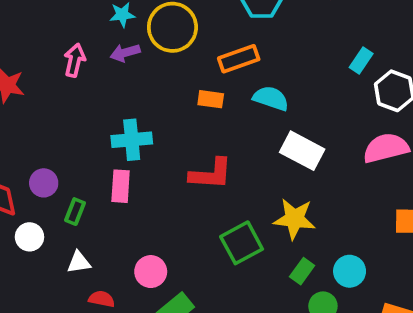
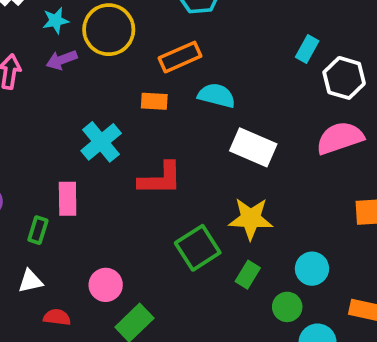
cyan cross: (132, 140) -> (101, 142), moved, turned -30
green rectangle: (75, 212) -> (38, 230), moved
green rectangle: (302, 271) -> (248, 275), moved

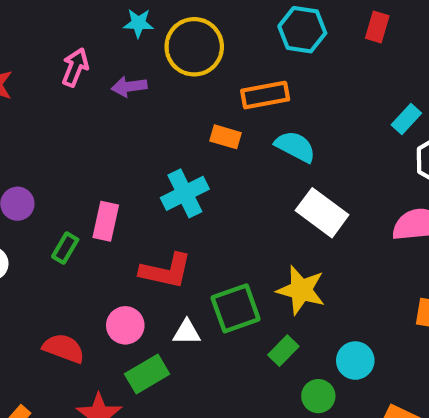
purple arrow: (62, 60) -> (129, 87), moved
cyan cross: (101, 142) -> (185, 193), moved
red L-shape: (160, 179) -> (166, 271), moved
white triangle: (30, 281) -> (187, 332), moved
red semicircle: (57, 317) -> (64, 348), size x1.4

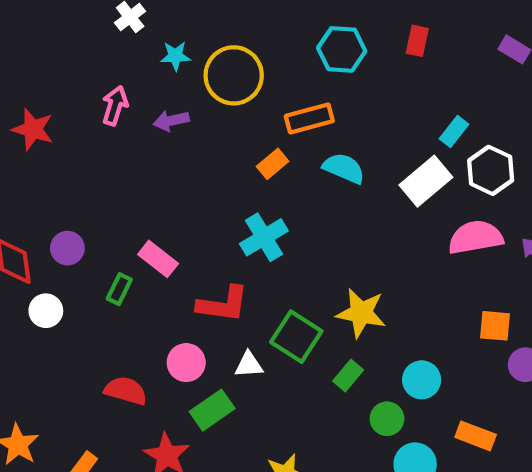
orange rectangle: (226, 137) -> (273, 164), turned -52
cyan cross: (185, 193) -> (264, 237), moved
white rectangle: (322, 213) -> (426, 181), moved, turned -72
pink rectangle: (106, 221) -> (158, 259), turned -60
green square: (236, 308) -> (296, 337), turned -33

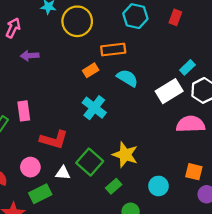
purple arrow: (171, 121) -> (30, 56), moved
cyan cross: (264, 237) -> (94, 108), moved, turned -30
pink rectangle: (158, 259) -> (24, 111), turned 36
cyan circle: (422, 380) -> (158, 186), moved

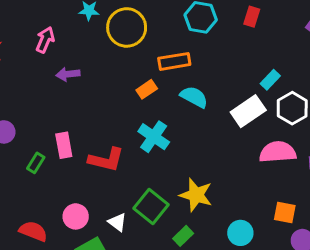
red L-shape: (54, 140) -> (106, 160), moved
white triangle: (63, 173) -> (117, 222), turned 35

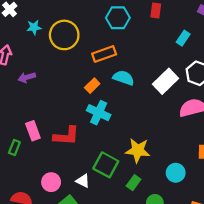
cyan rectangle: (270, 80) -> (183, 38), moved
orange rectangle: (147, 89) -> (92, 86), moved

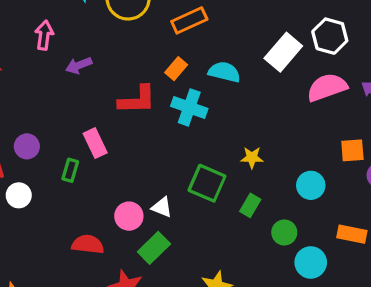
cyan semicircle: (123, 78) -> (224, 72), moved
red L-shape: (66, 136) -> (137, 100), moved
yellow star: (138, 150) -> (252, 158), size x0.6
white triangle: (83, 181) -> (162, 207), moved

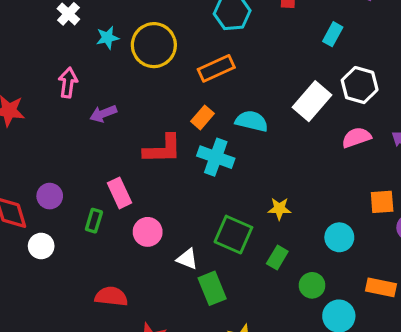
pink semicircle: (327, 87) -> (356, 137), size x0.7
pink circle: (129, 216) -> (148, 232), moved
green rectangle: (154, 248) -> (212, 288), moved, turned -68

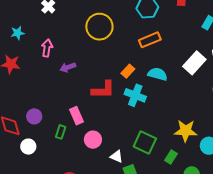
cyan star: (107, 38) -> (18, 33), moved
orange rectangle: (216, 68) -> (150, 40), moved
yellow star: (279, 209) -> (186, 131), moved, size x1.6

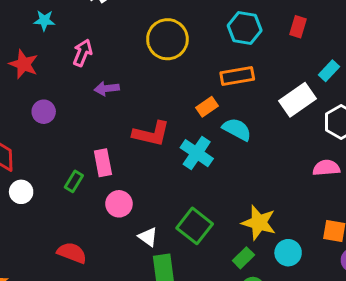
white rectangle: (194, 63) -> (297, 100), moved
orange rectangle: (128, 71) -> (207, 107), moved
purple circle: (34, 116) -> (44, 112), moved
green rectangle: (171, 157) -> (243, 258), moved

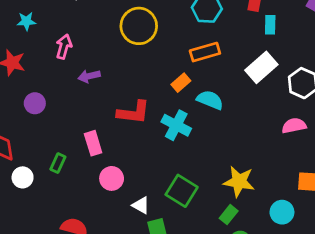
cyan rectangle: (329, 71) -> (270, 25), moved, turned -36
green rectangle: (74, 181) -> (58, 163), moved
cyan circle: (288, 253) -> (282, 212), moved

